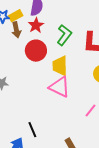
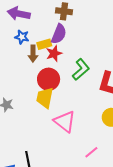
yellow rectangle: (16, 16) -> (44, 44), moved
yellow trapezoid: (60, 66) -> (45, 98), moved

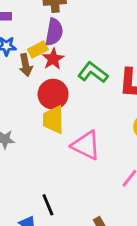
green L-shape: (81, 70) -> (93, 73), turned -90

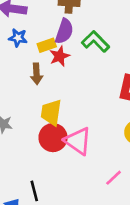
brown arrow: (26, 65) -> (37, 74), moved
green L-shape: (93, 73) -> (96, 41), moved
red circle: (53, 94) -> (53, 138), moved

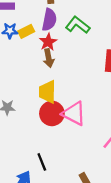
yellow rectangle: (47, 45) -> (26, 31), moved
brown arrow: (37, 74) -> (49, 58), moved

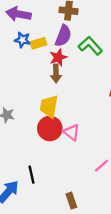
pink triangle: (74, 113) -> (71, 132), size x0.7

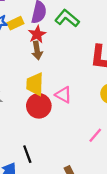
pink triangle: (71, 132) -> (63, 95), moved

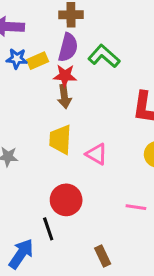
red star: (37, 34) -> (65, 76), turned 30
red circle: (39, 106) -> (66, 200), moved
pink line: (95, 135) -> (136, 207), turned 56

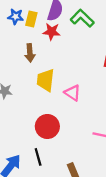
yellow rectangle: (38, 61) -> (31, 19), turned -56
brown arrow: (64, 96) -> (30, 53), moved
black line: (48, 229) -> (38, 157), moved

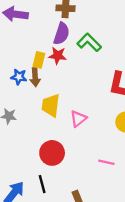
blue star: (16, 17) -> (19, 77), moved
yellow rectangle: (31, 19) -> (39, 60), moved
pink triangle: (73, 93) -> (78, 119), turned 48

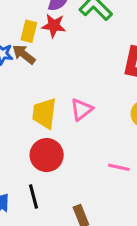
brown arrow: (35, 77) -> (24, 54), turned 132
yellow trapezoid: (51, 105) -> (44, 113), moved

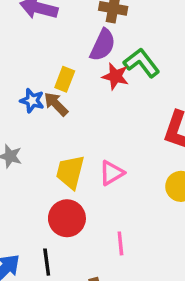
red star: (54, 26) -> (115, 76), moved
pink line: (119, 167) -> (120, 243), moved, turned 65

